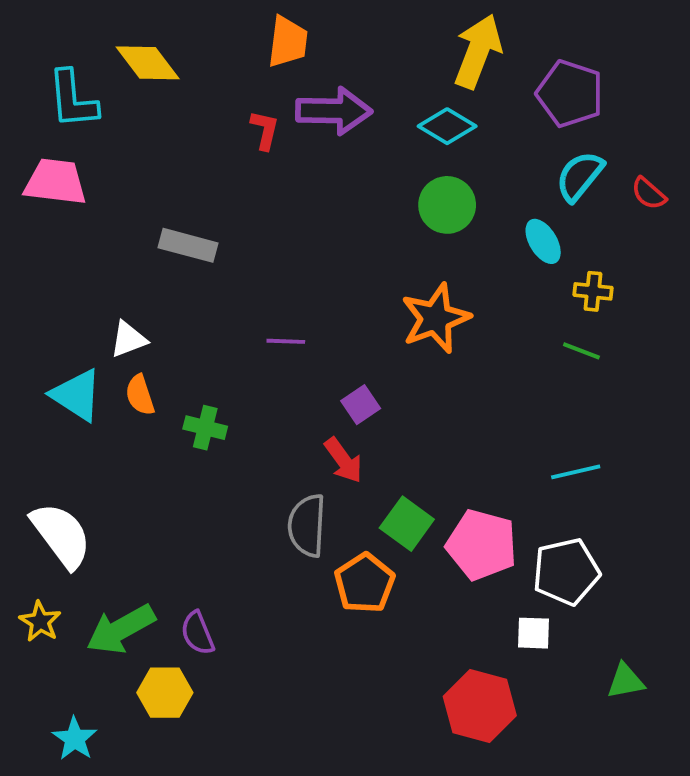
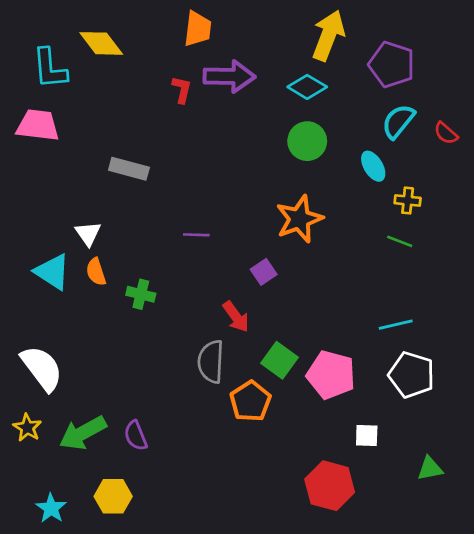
white triangle: (128, 339) -> (88, 234), turned -44
purple square: (361, 405) -> (264, 272), moved
white pentagon: (566, 572) -> (412, 375), moved, turned 30
yellow hexagon: (165, 693) -> (113, 496), moved

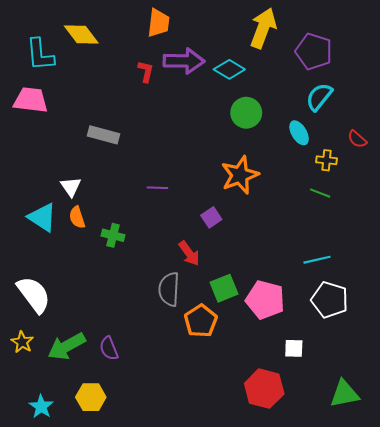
cyan diamond: (307, 87) -> (229, 69), moved
red semicircle: (446, 133) -> (357, 139), moved
green square: (279, 360) -> (224, 288), turned 32
green triangle: (430, 469) -> (344, 394), moved, size x1.4

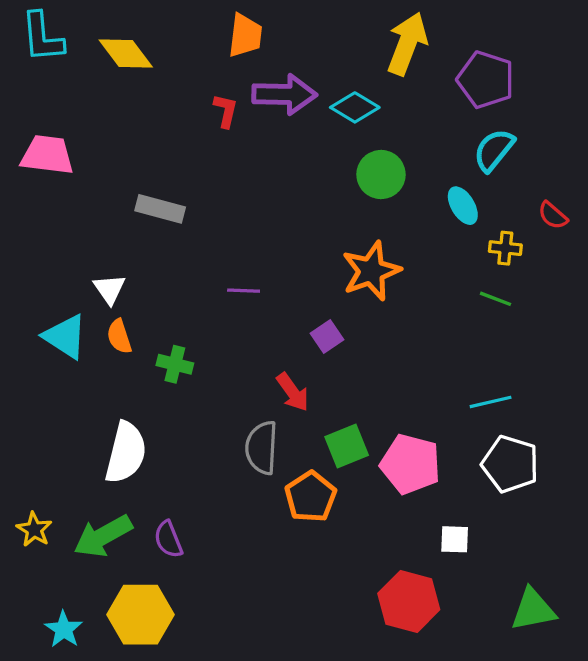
cyan L-shape: (40, 55) -> (42, 37), moved
white semicircle: (34, 295) -> (126, 453), moved, turned 51
yellow hexagon: (91, 397) -> (141, 615), size x1.4

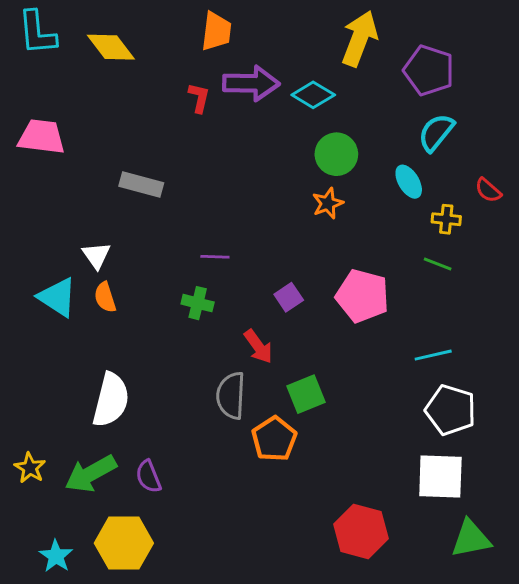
orange star: (371, 271) -> (328, 203), moved, size x0.6
green cross: (175, 364) -> (198, 303), moved
pink pentagon: (410, 464) -> (362, 296), moved
white square: (455, 539) -> (440, 477), moved, size x1.8

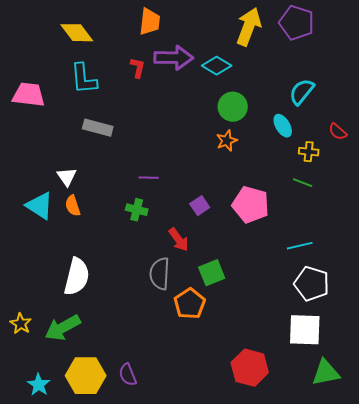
cyan L-shape: (37, 33) -> (84, 79), moved
purple pentagon: (429, 70) -> (297, 23), moved
purple semicircle: (148, 477) -> (128, 375), moved

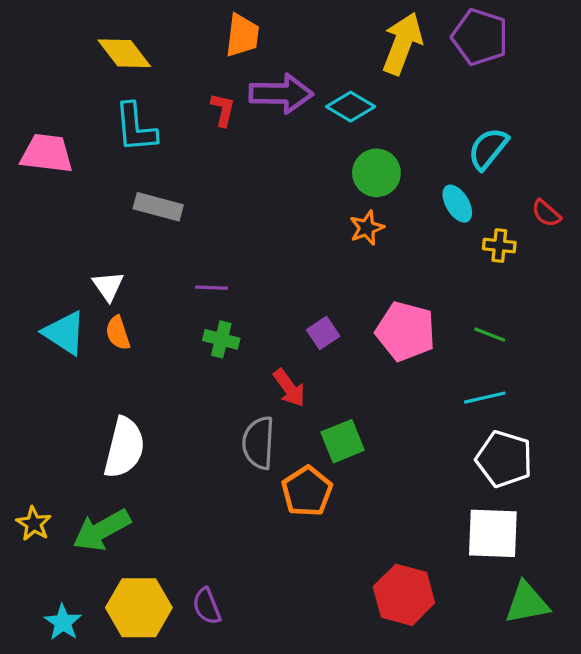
purple line: (149, 178) -> (212, 288), moved
green line: (303, 183) -> (490, 335), moved

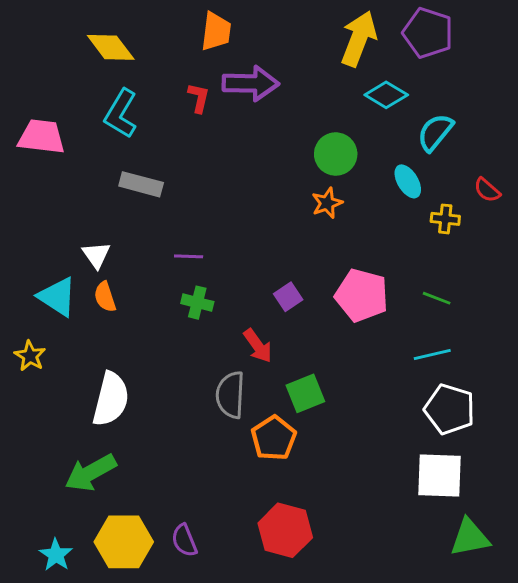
cyan diamond: (351, 107) -> (386, 95), moved
cyan L-shape: (136, 128) -> (121, 114), turned 36
yellow star: (34, 524) -> (30, 356), moved
red hexagon: (404, 595) -> (285, 530), moved

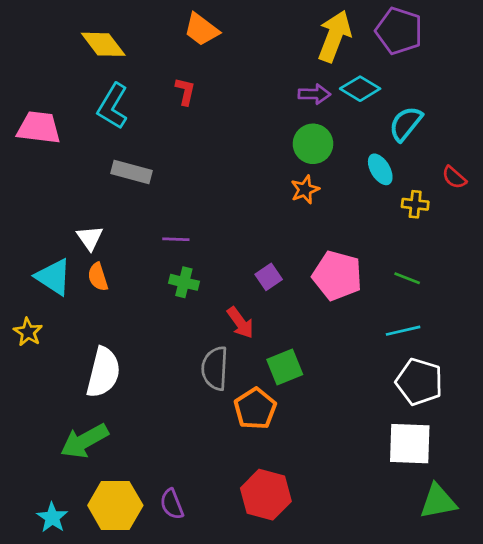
orange trapezoid: (216, 31) -> (201, 30), turned 120
purple arrow: (251, 83) -> (314, 94), moved, size x0.6

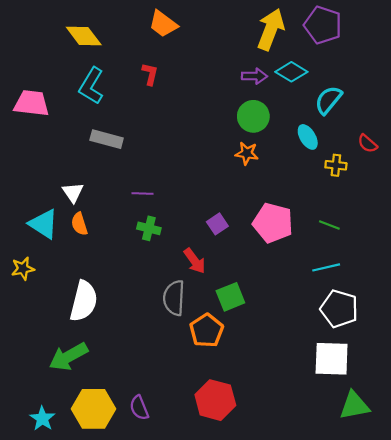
orange star: (305, 190) -> (247, 153), turned 30
yellow star: (28, 332) -> (23, 269), turned 30

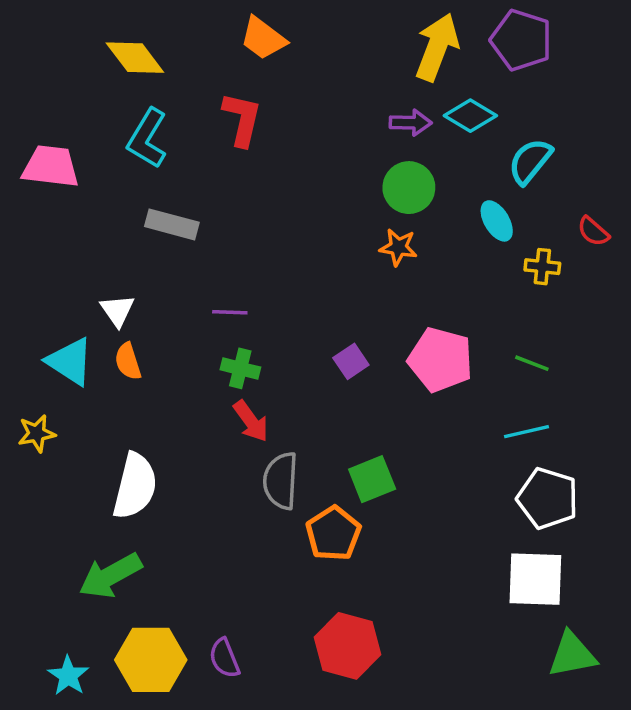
red L-shape: (150, 74) -> (242, 119), size x1.5
red arrow: (195, 261) -> (251, 421), moved

